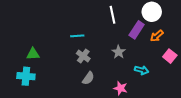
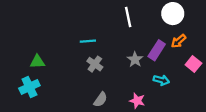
purple rectangle: (137, 30) -> (157, 50), moved
cyan cross: (26, 76) -> (29, 87), turned -30
gray semicircle: (88, 78) -> (101, 100), moved

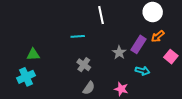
white line: (128, 17) -> (101, 15), moved
gray cross: (95, 64) -> (84, 65), moved

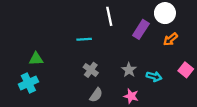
purple rectangle: (138, 44) -> (141, 29), moved
gray star: (119, 53) -> (129, 70), moved
pink square: (171, 57) -> (186, 70), moved

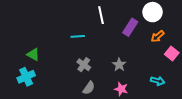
green triangle: (36, 59) -> (33, 55), turned 32
pink square: (186, 70) -> (172, 54), moved
cyan arrow: (154, 76) -> (158, 81), moved

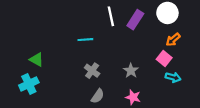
purple rectangle: (130, 27) -> (135, 20), moved
pink square: (172, 54) -> (164, 58), moved
cyan arrow: (158, 81) -> (173, 77), moved

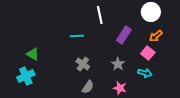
purple rectangle: (135, 20) -> (124, 35), moved
cyan arrow: (173, 77) -> (145, 73), moved

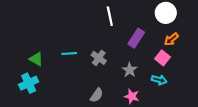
cyan line: (77, 36) -> (69, 54), moved
gray cross: (83, 64) -> (99, 58), moved

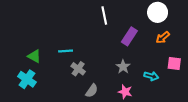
gray cross: (99, 58) -> (78, 69), moved
pink square: (162, 58) -> (174, 64), moved, turned -32
cyan cross: (29, 83) -> (27, 79), turned -30

